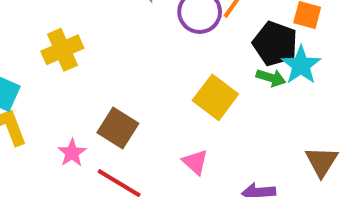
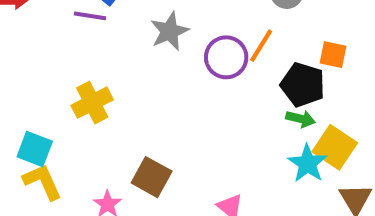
cyan star: (301, 65) -> (307, 164), moved
yellow square: (215, 97) -> (335, 147), moved

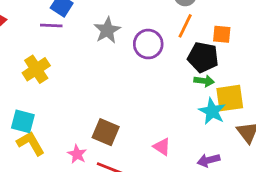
orange line: (261, 46) -> (185, 26), moved
yellow cross: (92, 103) -> (36, 69), moved
yellow square: (335, 147) -> (230, 98), turned -36

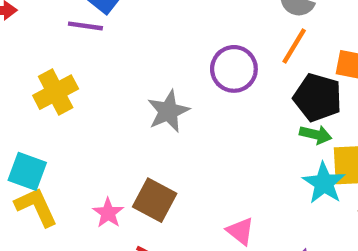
gray star: (107, 30) -> (168, 111), moved
pink star: (77, 154) -> (108, 213), moved

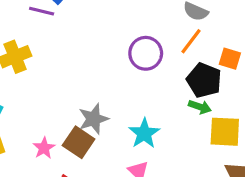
gray star: (168, 111) -> (94, 119), moved
cyan star: (324, 183) -> (144, 133), moved

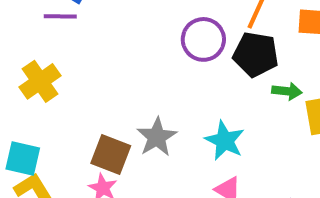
black pentagon: (204, 80) -> (256, 54), moved
brown square: (79, 142) -> (111, 155), moved

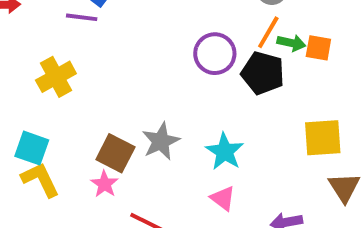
green arrow: (287, 91) -> (291, 43), moved

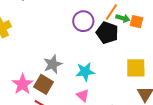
cyan star: (225, 152) -> (85, 72), turned 30
brown square: (115, 153) -> (44, 84), moved
pink star: (105, 184) -> (22, 84), size x1.5

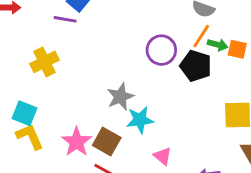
gray star: (53, 64) -> (120, 97), moved
cyan star: (85, 72) -> (140, 120), moved

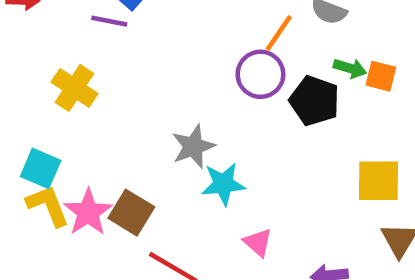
orange line: (201, 36) -> (279, 33), moved
yellow cross: (44, 62) -> (75, 88), turned -32
brown square: (107, 141) -> (131, 213), moved
pink star: (77, 142) -> (88, 212), moved

